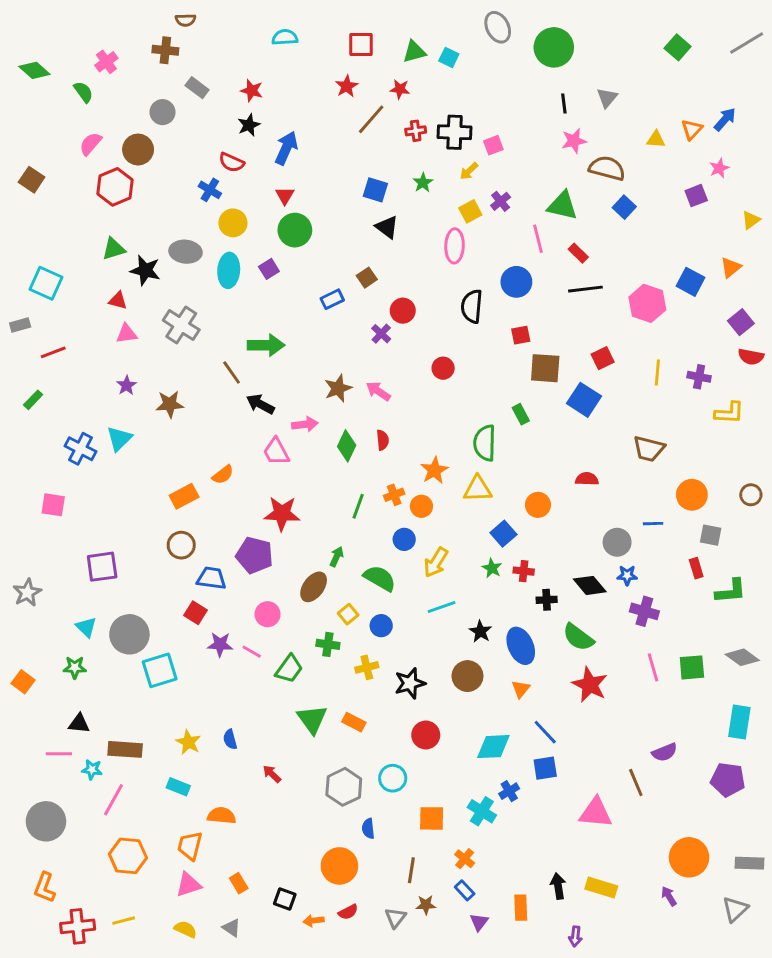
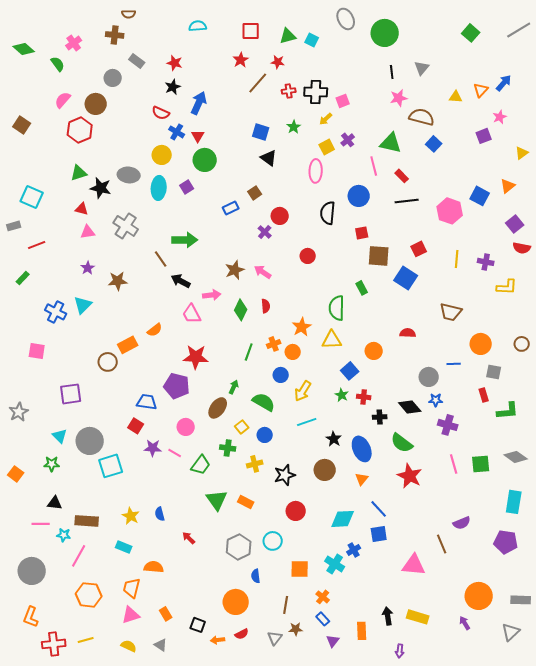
blue cross: (210, 190) -> (177, 132), moved
brown circle: (181, 545) -> (108, 362), moved

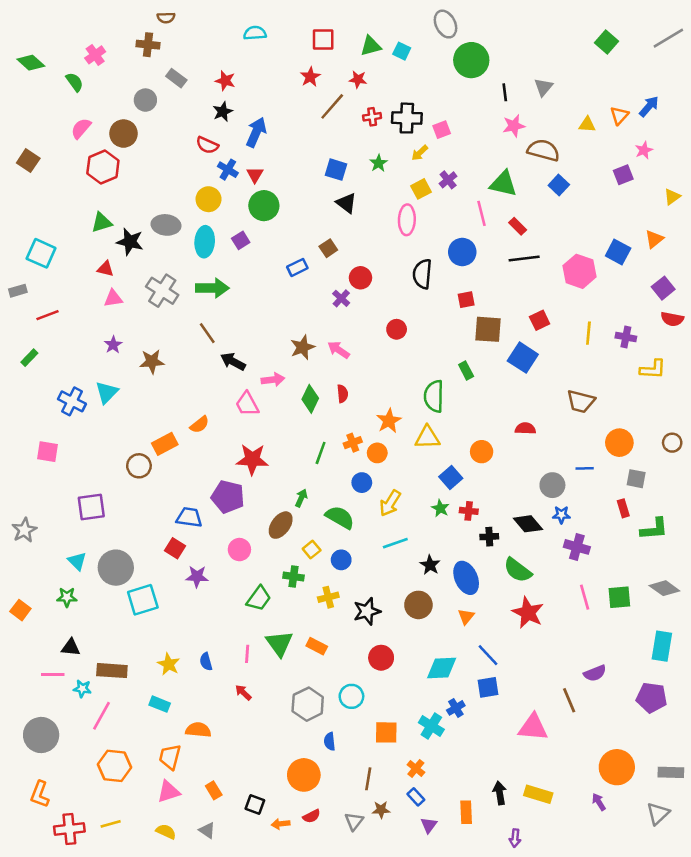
green circle: (385, 33) -> (471, 60), moved
green arrow: (185, 240) -> (212, 288), moved
pink line: (175, 453) -> (247, 654), moved, turned 64

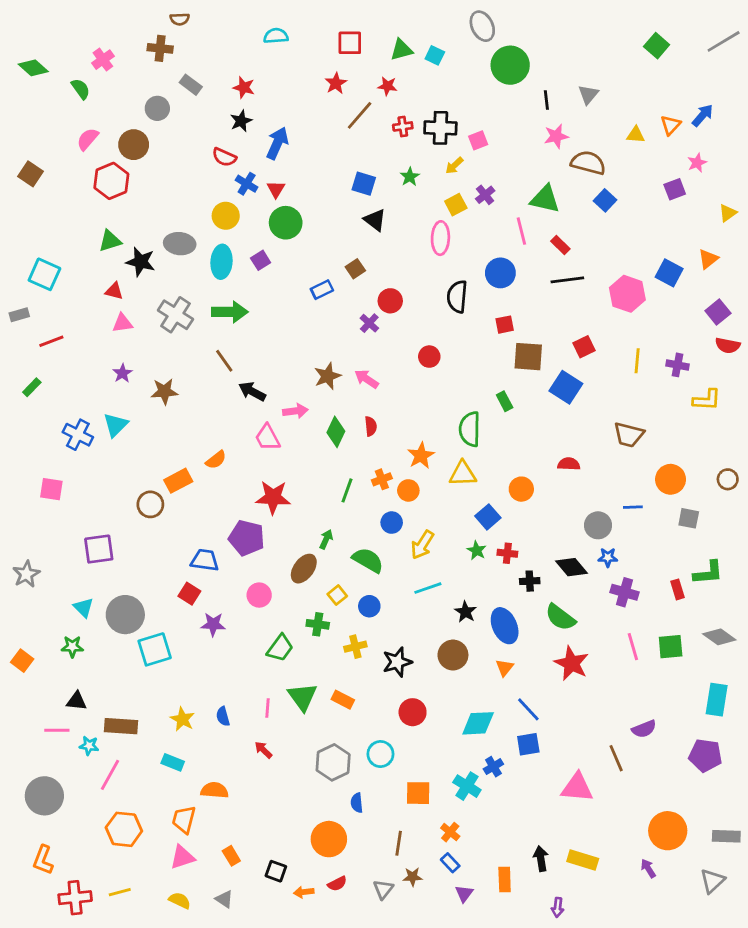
red rectangle: (623, 508) -> (677, 589), moved

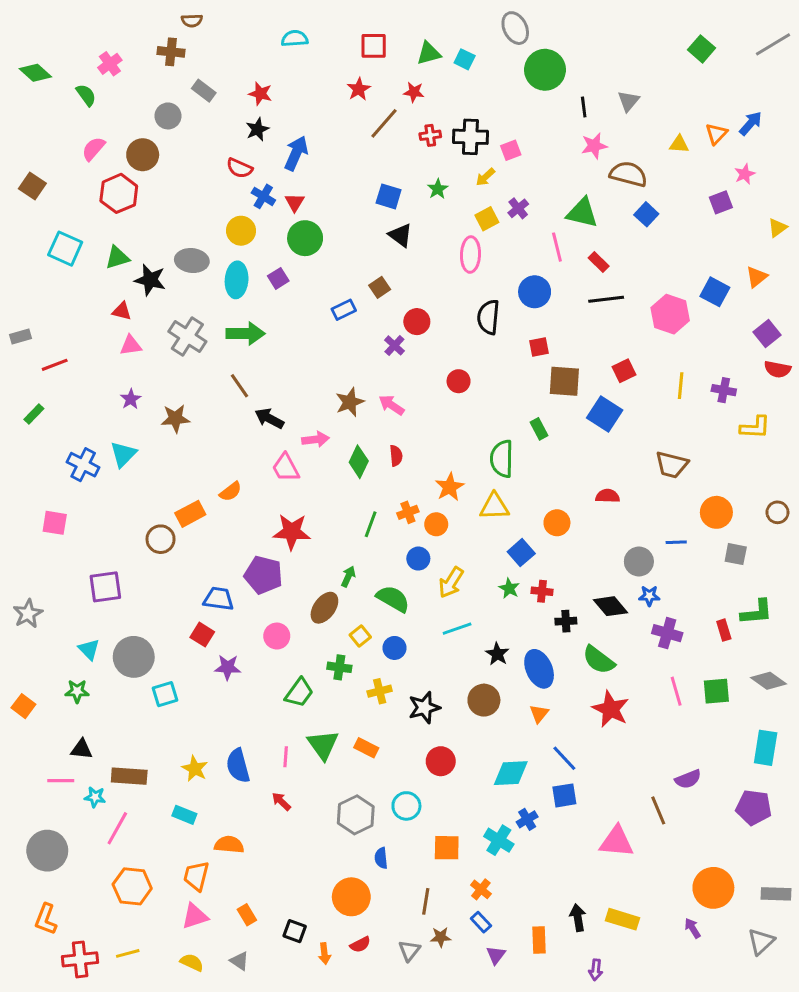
cyan square: (44, 274) -> (65, 249), moved
cyan square: (155, 649) -> (165, 694), size x0.7
blue semicircle: (223, 716) -> (238, 766), size x1.6
orange arrow: (304, 892) -> (324, 953), turned -90

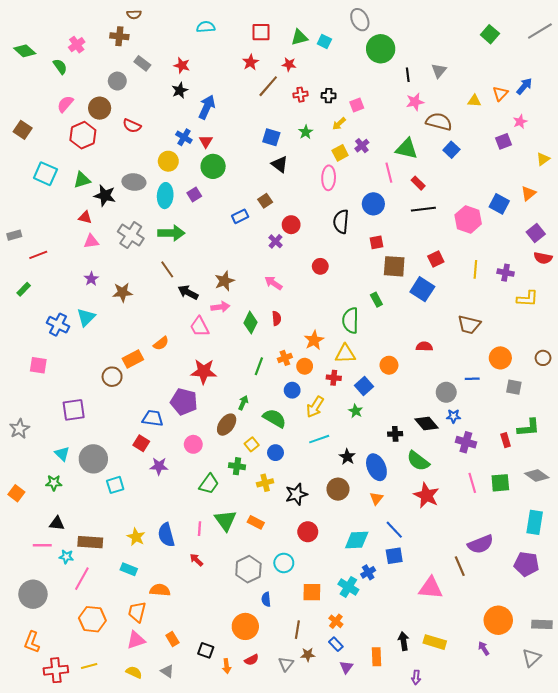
black cross: (470, 137) -> (329, 96), size x0.6
red semicircle: (240, 168) -> (132, 126), moved
brown star: (350, 402) -> (224, 281), moved
red cross: (542, 591) -> (334, 378), moved
purple semicircle: (688, 779) -> (481, 544), size x1.4

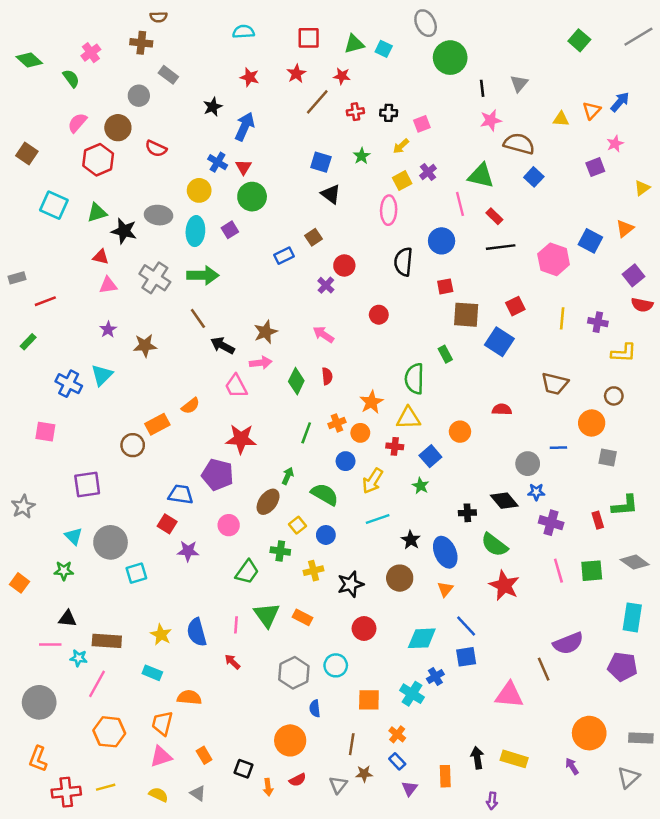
red star: (182, 65) -> (250, 77), moved
brown circle: (543, 358) -> (614, 396), moved

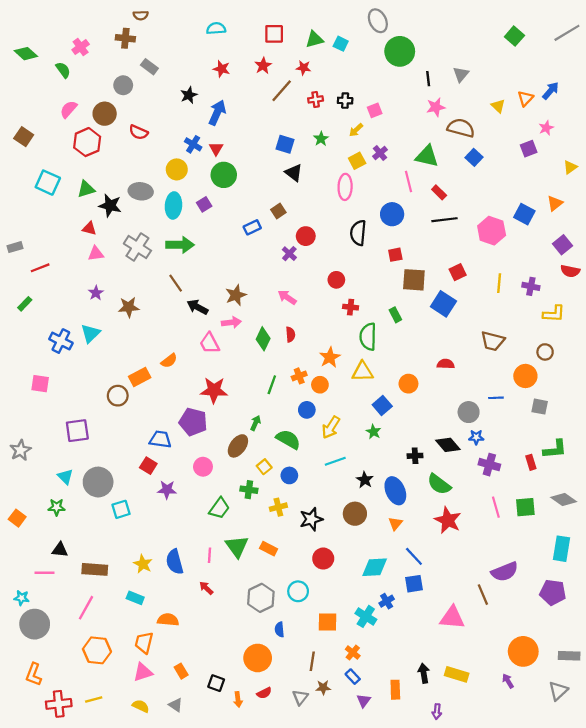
yellow triangle: (561, 119) -> (498, 106), turned 40
red cross: (395, 446) -> (351, 307), moved
cyan star: (79, 658) -> (22, 598), moved

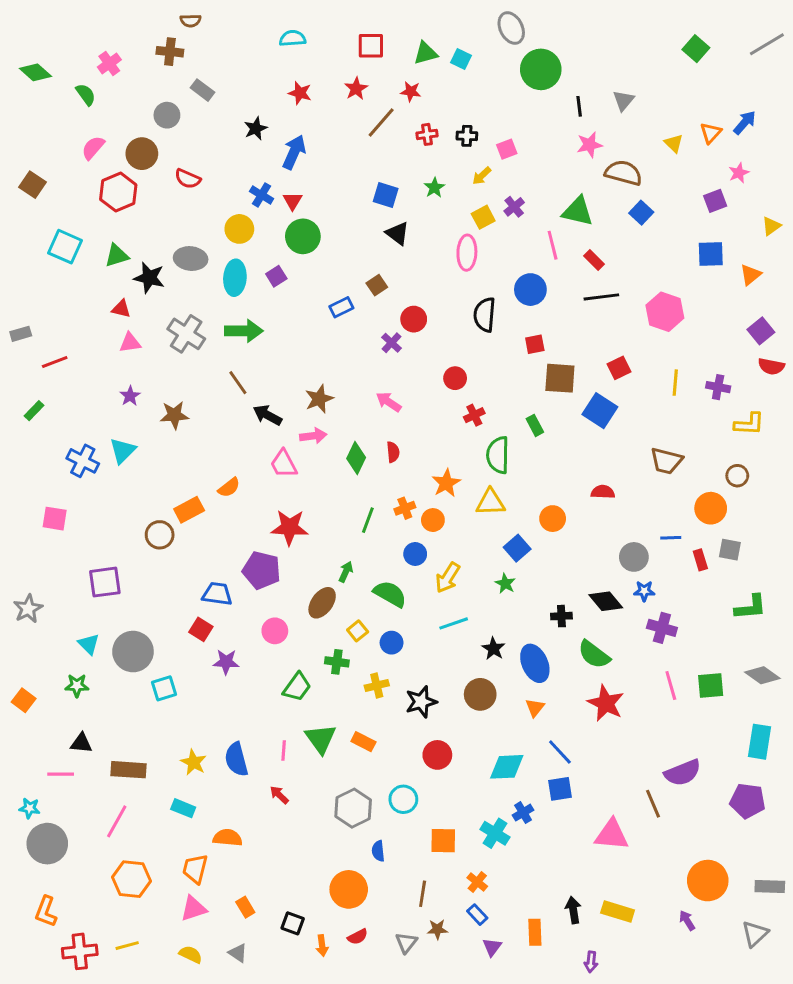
blue square: (524, 214) -> (711, 254), moved, turned -30
red cross: (351, 307) -> (474, 415), turned -32
red rectangle: (531, 462) -> (700, 560), moved

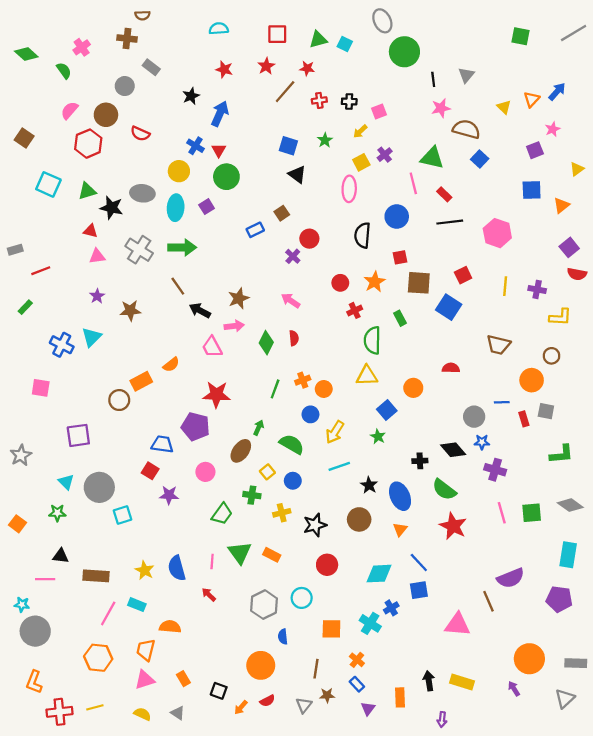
green square: (696, 49) -> (521, 36), turned -30
orange star: (446, 483) -> (375, 282), moved
pink line: (117, 821) -> (108, 613), moved
orange arrow: (322, 946) -> (241, 707), turned 48

